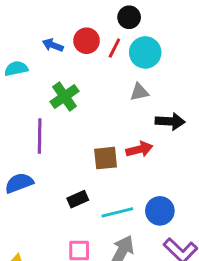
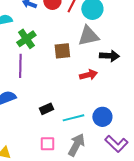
gray triangle: (139, 92) -> (88, 36), size x1.6
green cross: (65, 96) -> (26, 39), moved
brown square: (106, 158) -> (62, 51), moved

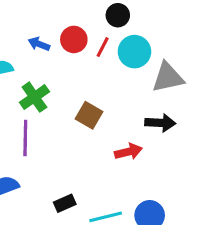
gray triangle: (88, 36) -> (168, 77), moved
brown square: (62, 51) -> (89, 115), turned 36

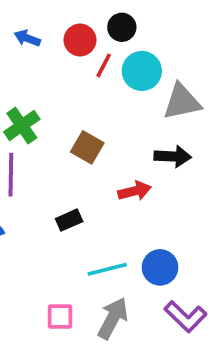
red circle: (74, 39) -> (80, 40), moved
blue arrow: (39, 44) -> (27, 38), moved
black rectangle: (65, 203) -> (69, 220), moved

